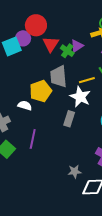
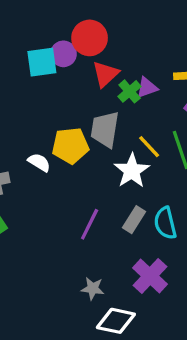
yellow line: (87, 80) -> (149, 147), turned 49
gray rectangle: (69, 119) -> (134, 220), moved
purple line: (33, 139) -> (90, 224), moved

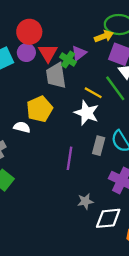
purple circle: (63, 54) -> (26, 53), moved
gray trapezoid: (105, 129) -> (56, 76), moved

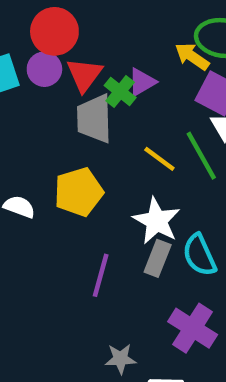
yellow arrow: (104, 36) -> (192, 56), turned -132
yellow pentagon: (40, 109) -> (79, 192), moved
white star: (87, 113) -> (157, 221), moved

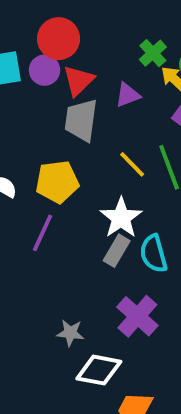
green cross: (120, 91) -> (153, 53), moved
purple line: (101, 275) -> (42, 233), moved

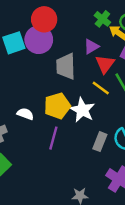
purple circle: (45, 70) -> (39, 40), size x1.5
red triangle: (78, 81) -> (105, 64), moved
white star: (121, 218) -> (82, 110), moved

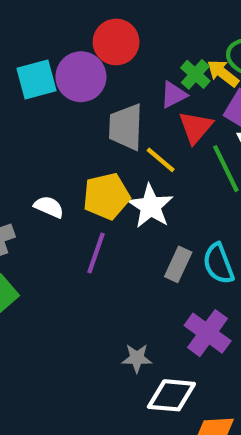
red circle: (44, 19) -> (116, 42), moved
green cross: (102, 19) -> (195, 74), moved
yellow line: (101, 88) -> (161, 160), moved

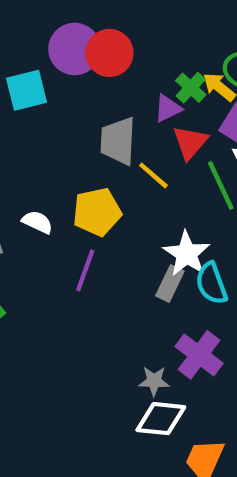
purple circle: (81, 77) -> (75, 49), moved
white star: (151, 206) -> (187, 254), moved
gray star: (137, 358) -> (154, 381), moved

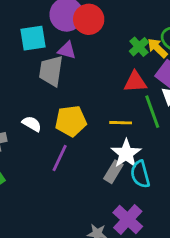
purple triangle: (168, 108) -> (67, 50), moved, turned 36
gray trapezoid: (118, 141) -> (51, 71), moved
red triangle: (190, 142) -> (135, 82), turned 40
yellow line: (153, 175) -> (121, 123), moved, turned -45

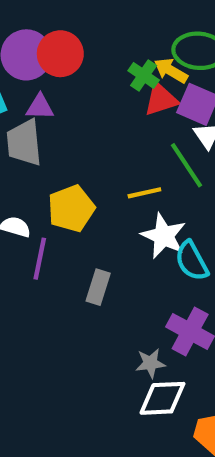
red triangle: (135, 82) -> (161, 99), moved
purple line: (60, 158) -> (40, 259), moved
gray rectangle: (113, 172) -> (98, 287), moved

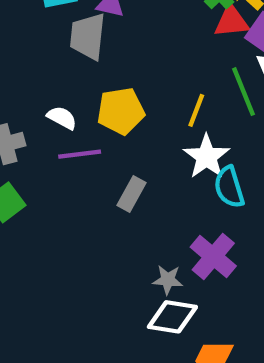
yellow line: (144, 193) -> (196, 110), turned -68
purple line: (40, 259) -> (80, 154), turned 60

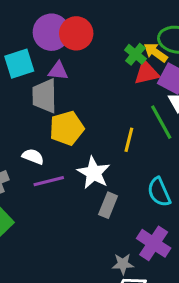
yellow pentagon: (121, 111) -> (67, 128), moved
white star: (207, 157) -> (94, 173), moved
gray rectangle: (131, 194) -> (108, 205), moved

